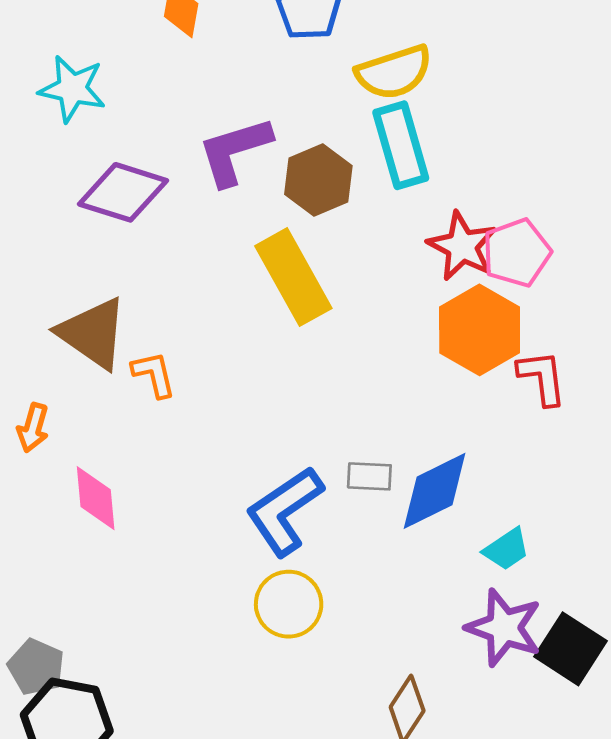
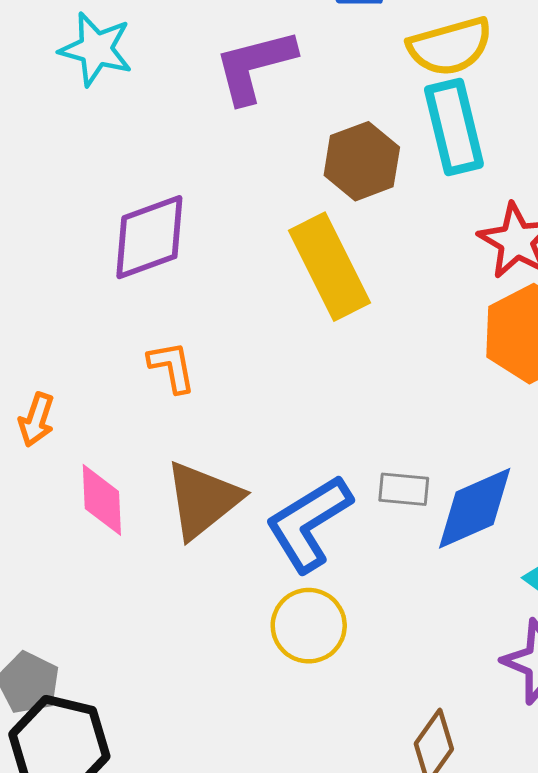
purple L-shape: (235, 151) -> (255, 66), moved
purple diamond: (123, 192) -> (149, 237), moved, turned -40
brown triangle: (93, 333) -> (203, 500), moved, turned 44

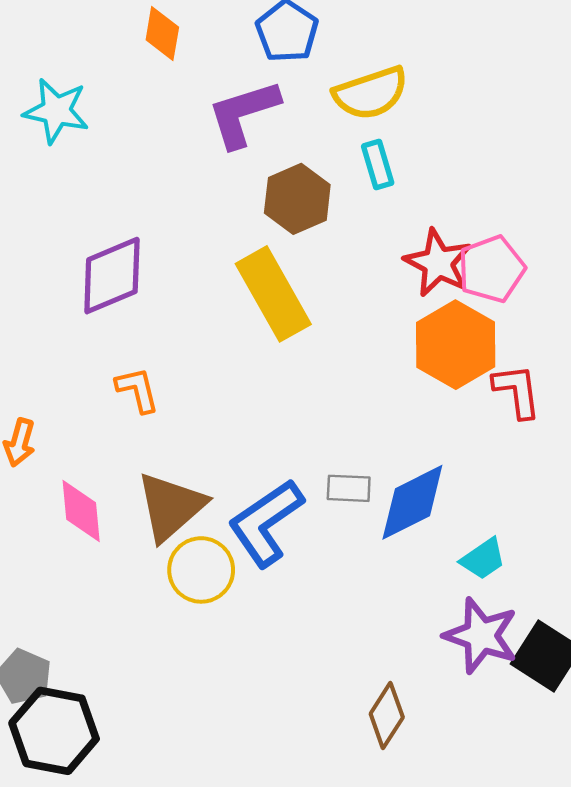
purple L-shape: (255, 66) -> (243, 113), moved
cyan rectangle: (454, 127) -> (378, 165), size x0.6
yellow circle: (309, 626) -> (201, 570), moved

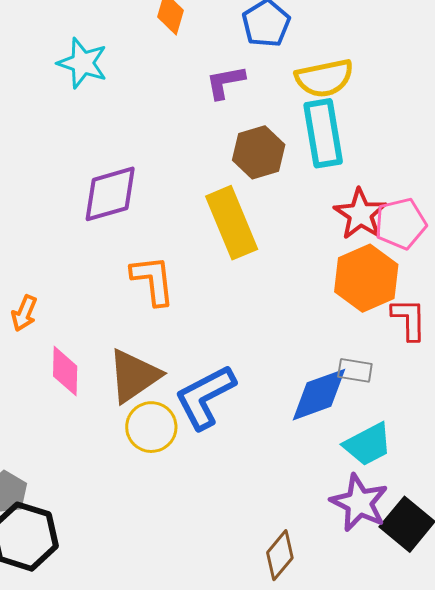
purple L-shape: (243, 113) -> (225, 82), size x0.7
cyan rectangle: (378, 165) -> (323, 133), size x1.8
orange L-shape: (137, 390) -> (153, 280), moved, size x1.4
gray rectangle: (349, 488) -> (355, 370), moved
cyan trapezoid: (483, 559) -> (368, 444), size x1.4

